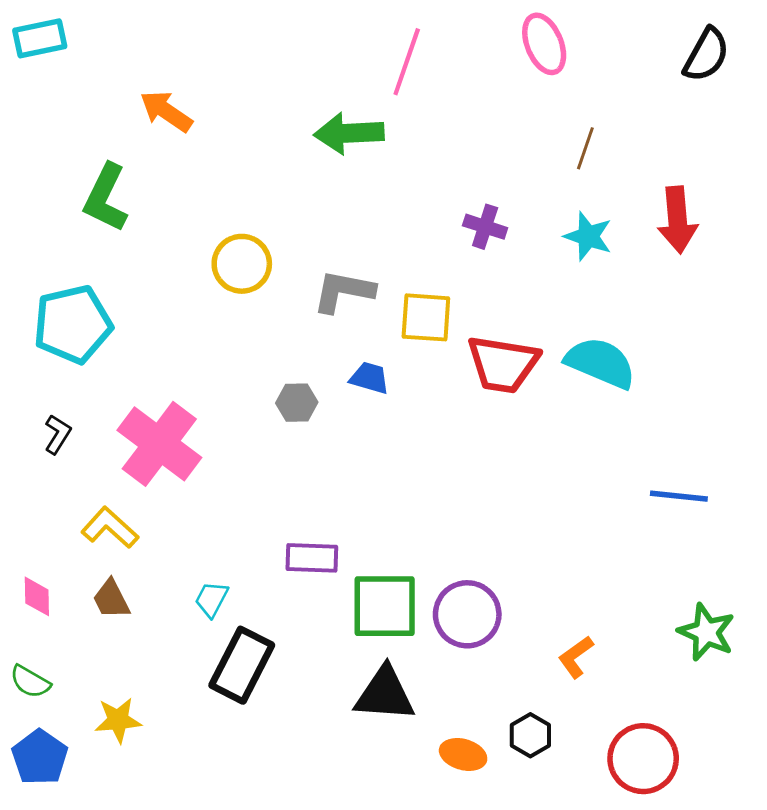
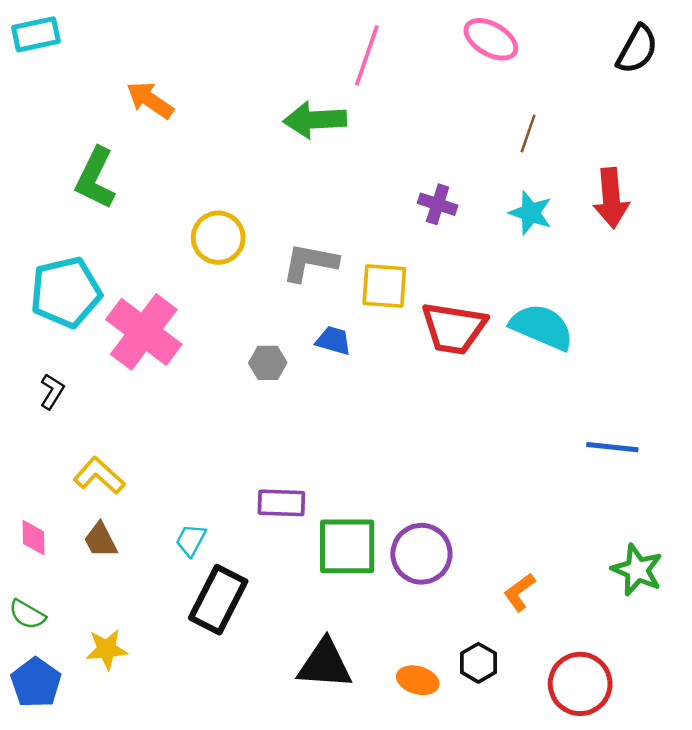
pink ellipse: (544, 44) -> (491, 39), turned -38
pink cross: (159, 444) -> (144, 332), moved
black triangle: (385, 694) -> (325, 664), moved

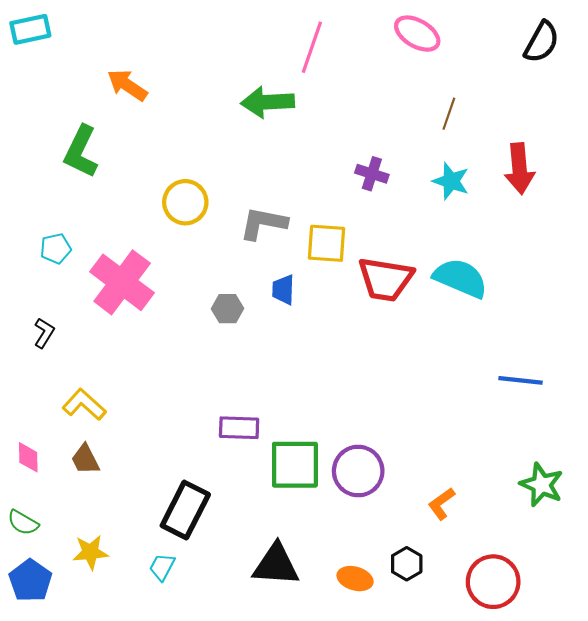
cyan pentagon: (66, 292) -> (56, 249), size x0.5
blue trapezoid: (333, 341) -> (283, 290), turned -104
cyan trapezoid: (191, 540) -> (162, 567), moved

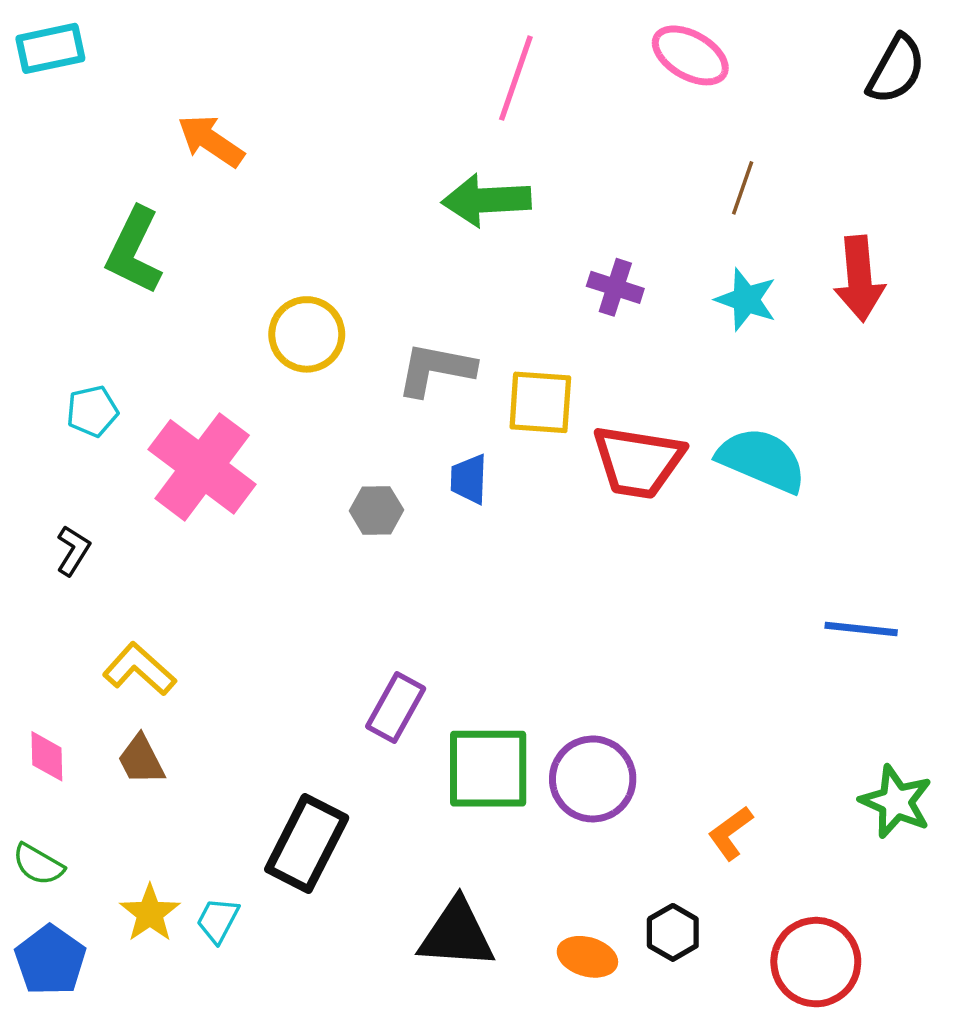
green arrow: (268, 102) -> (486, 200), moved
purple rectangle: (239, 428) -> (396, 707), turned -63
yellow star: (90, 552) -> (150, 913), turned -30
cyan trapezoid: (162, 567) -> (218, 920), moved

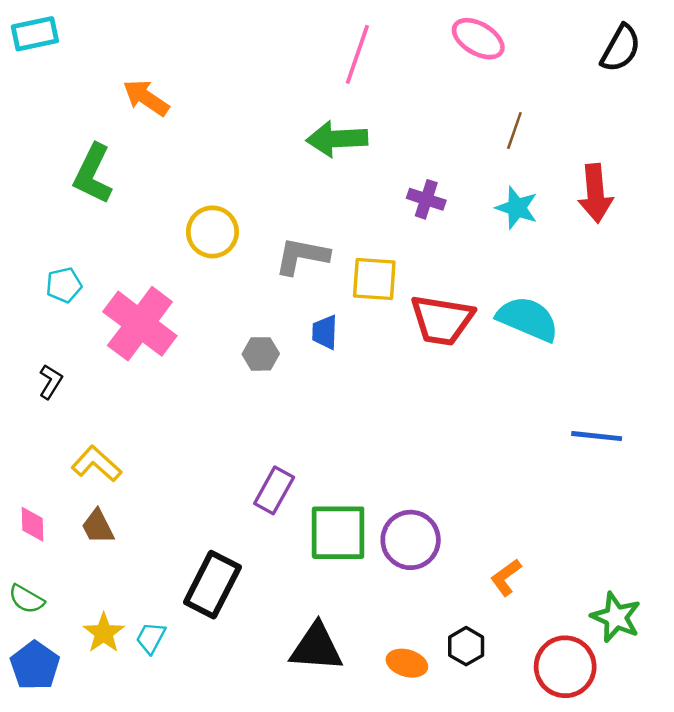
green star: (896, 802) -> (616, 617), moved

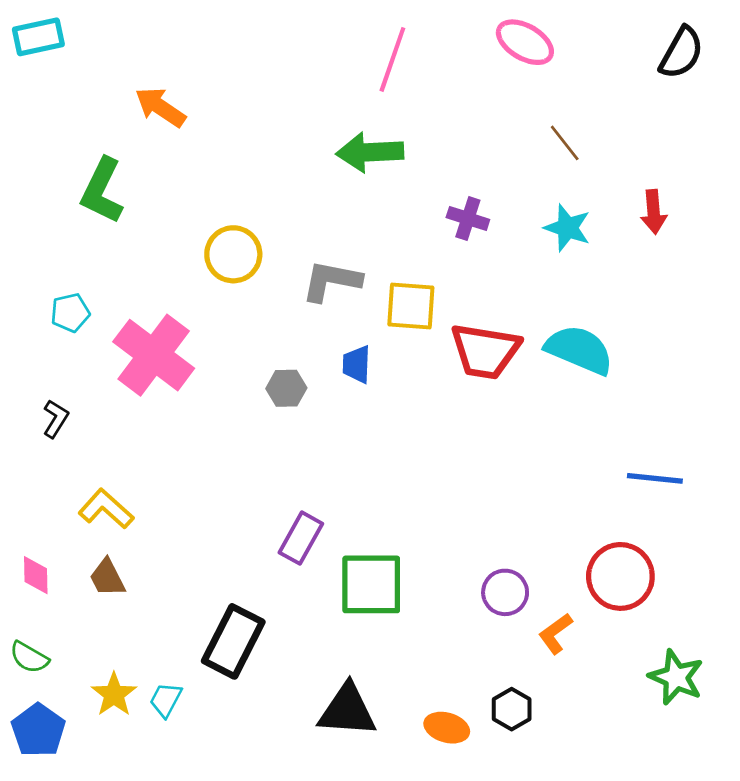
brown line: (514, 130) -> (565, 143), turned -57
red arrow: (595, 193) -> (654, 212), size x0.7
purple circle: (411, 540) -> (505, 592), moved, size x0.7
red circle: (565, 667) -> (620, 576), moved

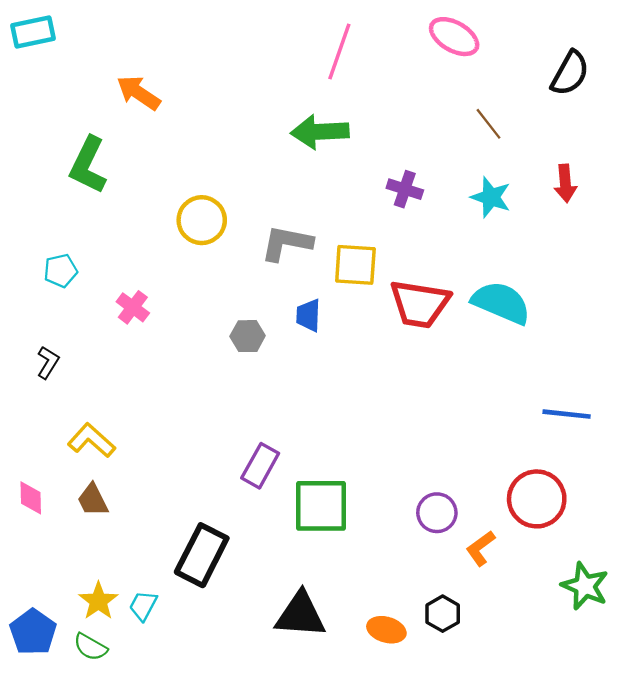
black semicircle: (681, 53) -> (570, 73), moved
pink cross: (154, 355) -> (133, 307), size x0.5
green semicircle: (29, 657) -> (90, 647), moved

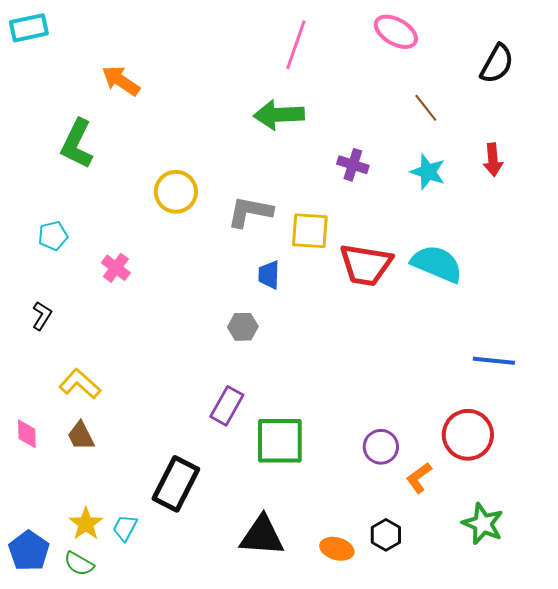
gray hexagon: (248, 336) -> (243, 327), moved
green star: (585, 586) -> (483, 524), moved

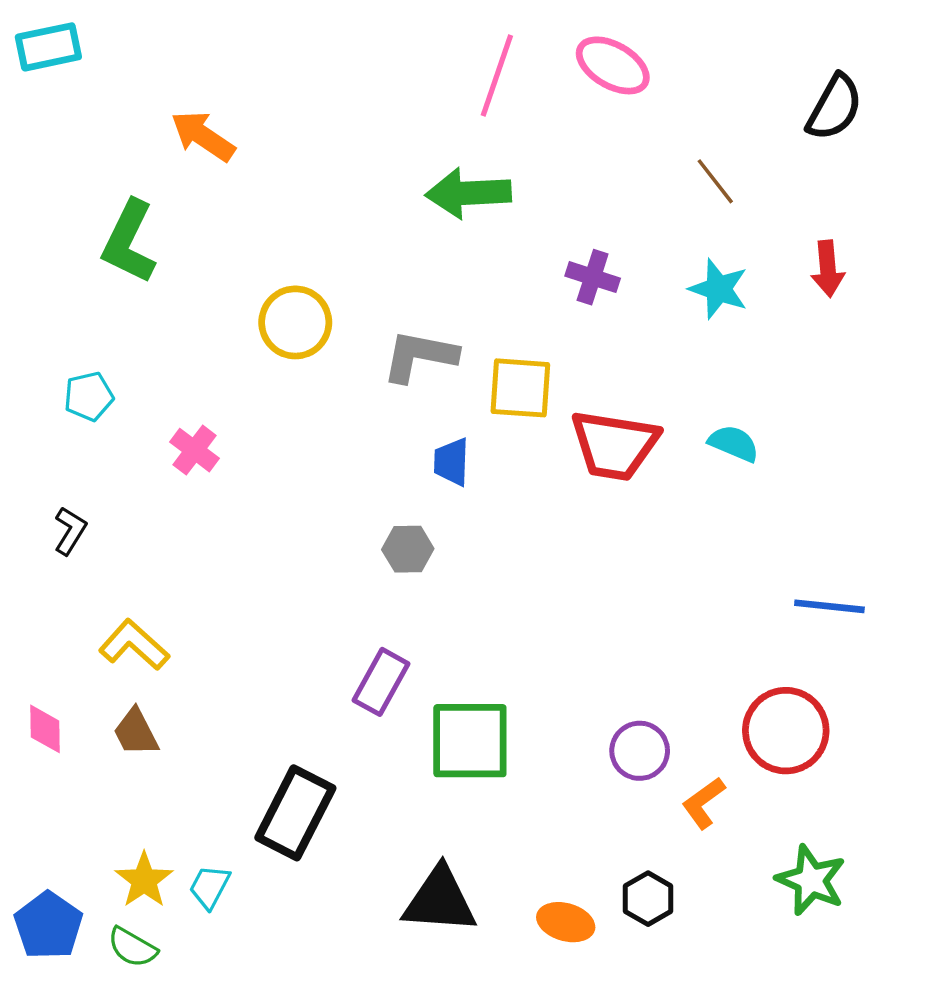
pink ellipse: (396, 32) -> (613, 65), moved
cyan semicircle: (437, 264) -> (734, 443), size x0.6

